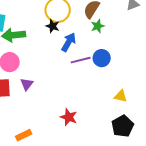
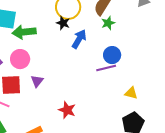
purple line: (81, 60) -> (106, 68), moved
red star: (69, 117) -> (67, 110), moved

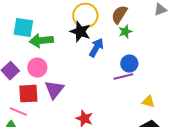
black star: (63, 23) -> (80, 32), size x1.5
purple triangle: (37, 81) -> (54, 90), size x1.5

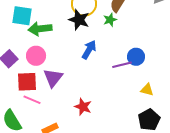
green star: (125, 32) -> (110, 20), moved
blue arrow: (96, 48) -> (89, 50), moved
blue circle: (129, 64) -> (136, 57), moved
pink line: (18, 112) -> (32, 100), moved

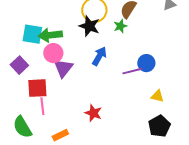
cyan square: (22, 16) -> (32, 34), moved
pink circle: (36, 56) -> (53, 53), moved
purple triangle: (53, 78) -> (63, 68), moved
pink line: (32, 100) -> (42, 106), turned 60

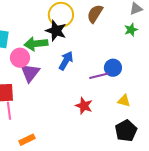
green star: (120, 26) -> (131, 30), moved
green arrow: (50, 35) -> (36, 44), moved
red star: (93, 113) -> (84, 106), moved

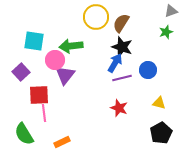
brown semicircle: (95, 14) -> (121, 23), moved
black star: (56, 31) -> (122, 47), moved
blue arrow: (66, 61) -> (115, 63), moved
purple line: (99, 76) -> (122, 78), moved

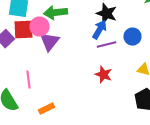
red square: (39, 95) -> (24, 30), moved

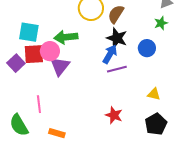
blue circle: (132, 37) -> (147, 48), moved
red star: (104, 75) -> (114, 115), moved
orange rectangle: (46, 109) -> (57, 133), turned 42

